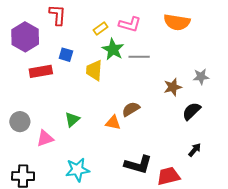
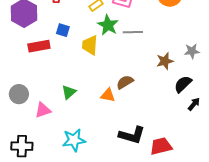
black arrow: (195, 150) -> (194, 104), moved

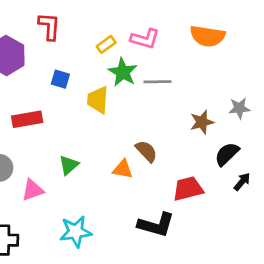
red rectangle: (39, 46) -> (27, 119), moved
brown semicircle: (125, 82) -> (146, 151), turned 78
red trapezoid: (161, 146) -> (188, 189), moved

